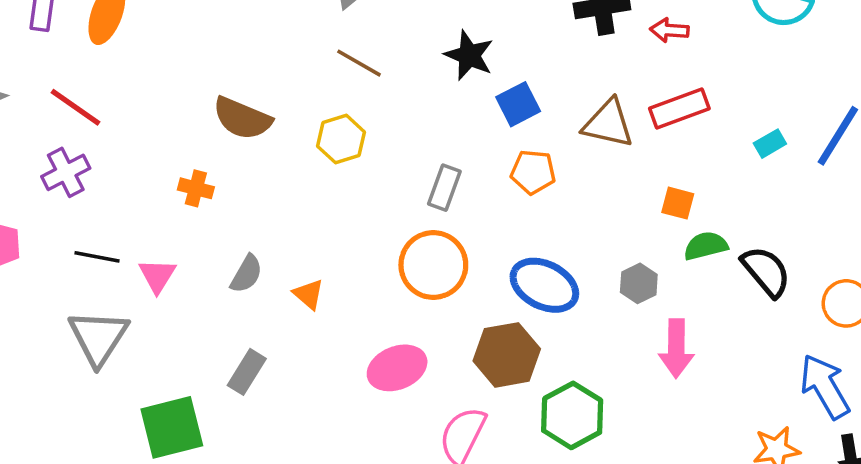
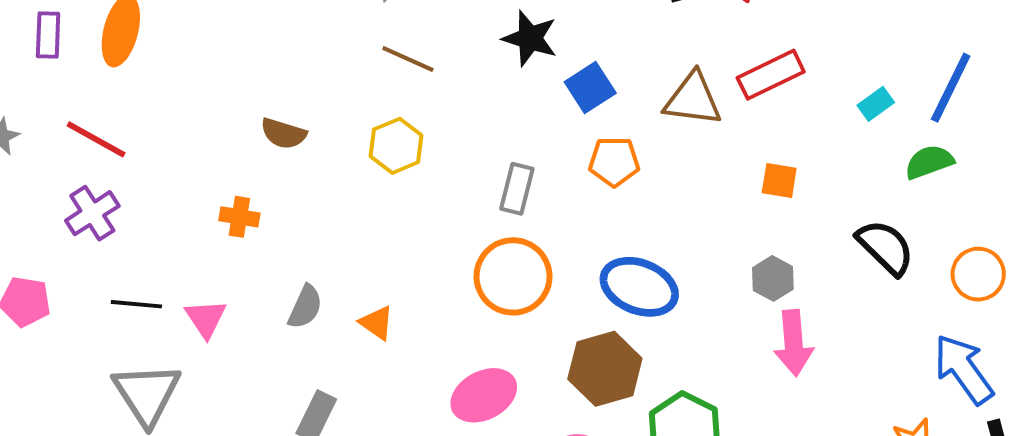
brown semicircle: (242, 118) -> (283, 134), size x0.7
green semicircle: (706, 246) -> (929, 162), moved
gray hexagon: (639, 283) -> (773, 278), moved

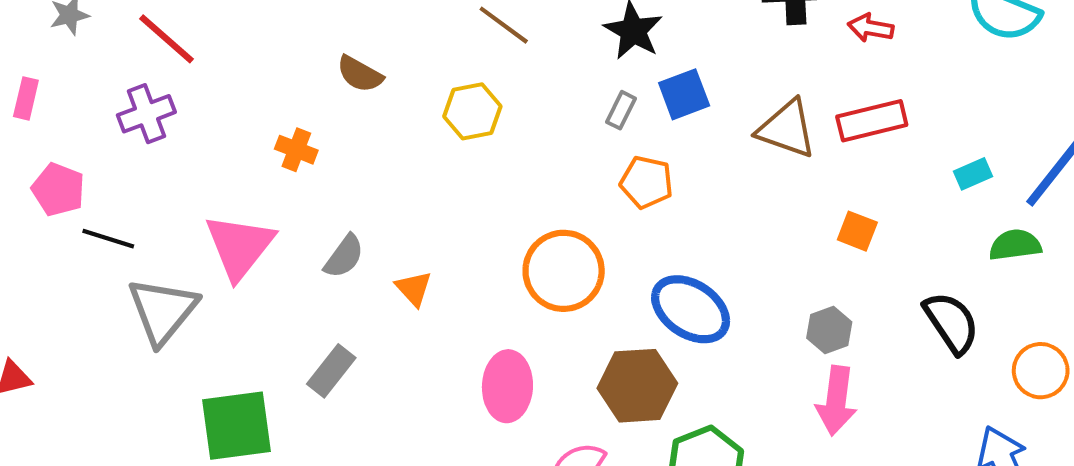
orange pentagon: (614, 162) -> (647, 182), moved
gray rectangle: (517, 189) -> (621, 110), moved, size x0.7
black line: (136, 304) -> (108, 239), moved
pink triangle: (206, 318) -> (240, 246), size x1.6
pink ellipse: (484, 395) -> (507, 386), turned -72

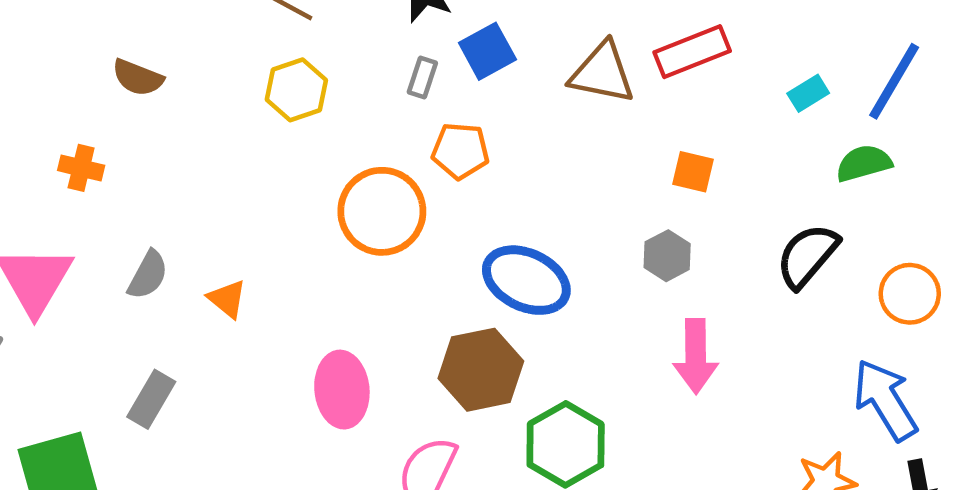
yellow hexagon: (472, 111) -> (296, 90), moved
orange circle: (564, 271) -> (382, 211), moved
black semicircle: (951, 323) -> (807, 256), turned -98
gray hexagon: (829, 330) -> (667, 256), moved

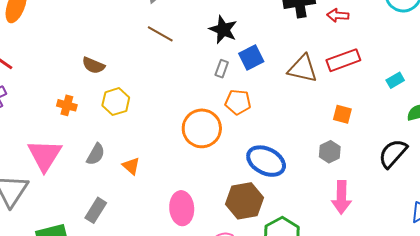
yellow hexagon: (296, 90) -> (116, 102), moved

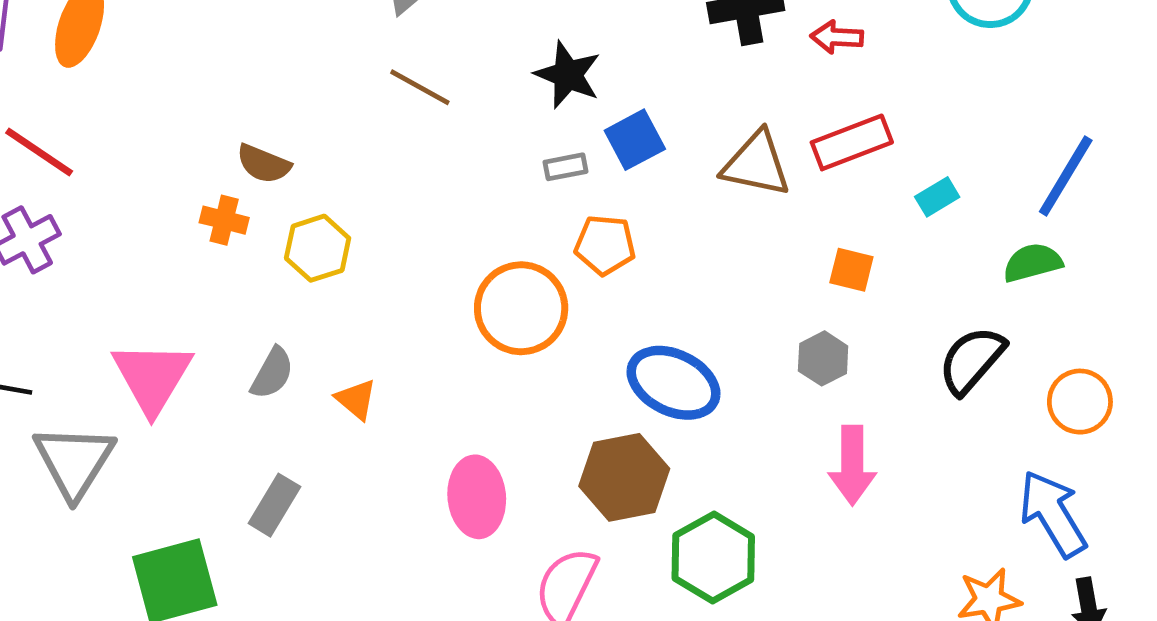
gray rectangle: (222, 69) -> (566, 167), turned 60
cyan rectangle: (395, 80) -> (937, 197), moved
orange cross: (67, 105) -> (224, 220), moved

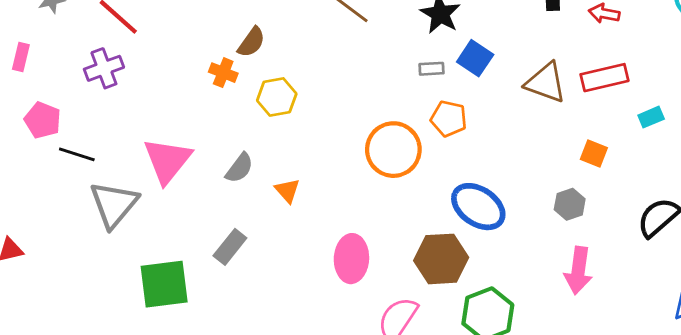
blue square: (635, 140) -> (475, 58), turned -36
brown semicircle: (264, 164) -> (251, 42), turned -84

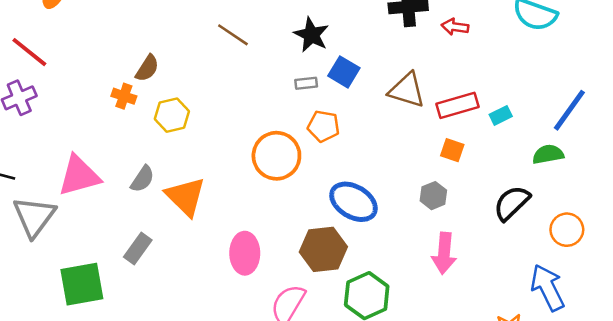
red rectangle: (605, 78) -> (457, 105), moved
pink triangle: (167, 160) -> (79, 176), turned 39
orange triangle: (287, 191) -> (186, 196), size x1.8

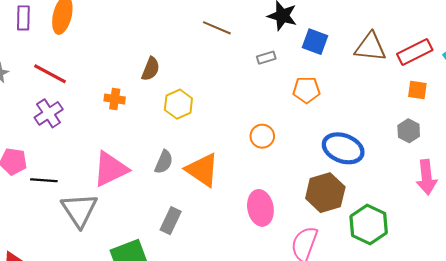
gray rectangle: (306, 83) -> (266, 58), moved
orange cross: (124, 96) -> (115, 99), moved
orange circle: (276, 156) -> (262, 136), moved, size x0.6

